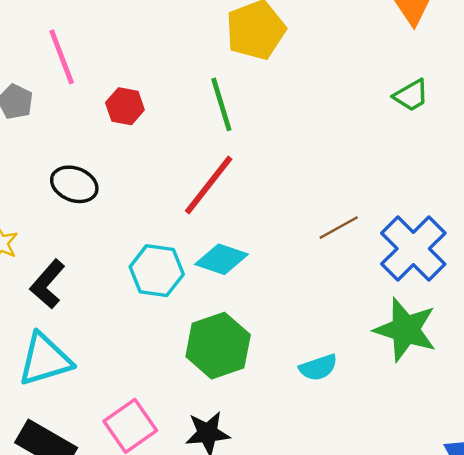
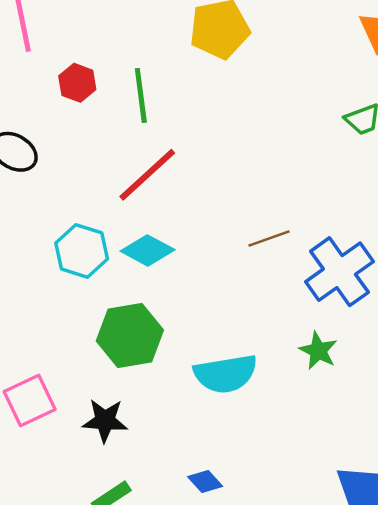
green line: (221, 104) -> (141, 95), moved
green star: (405, 330) -> (318, 351), size x0.6
cyan semicircle: (318, 367) -> (226, 374), size x1.6

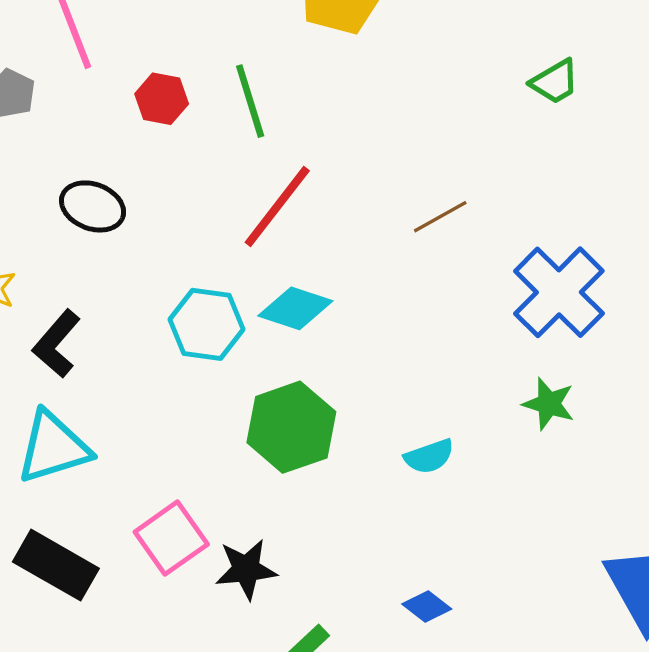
brown line: (269, 239) -> (440, 217), moved
cyan semicircle: (226, 374) -> (429, 456), size x0.6
black star: (105, 420) -> (246, 569), moved

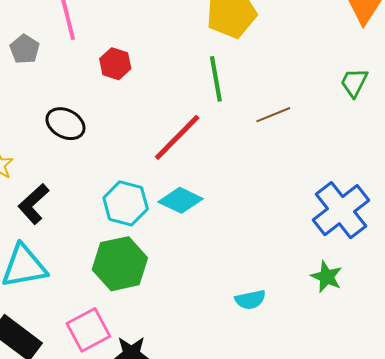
green trapezoid: (555, 82) -> (354, 83), turned 140
green line: (250, 101) -> (216, 79), moved
brown line: (440, 217) -> (273, 115), moved
green hexagon: (291, 427) -> (120, 264), moved

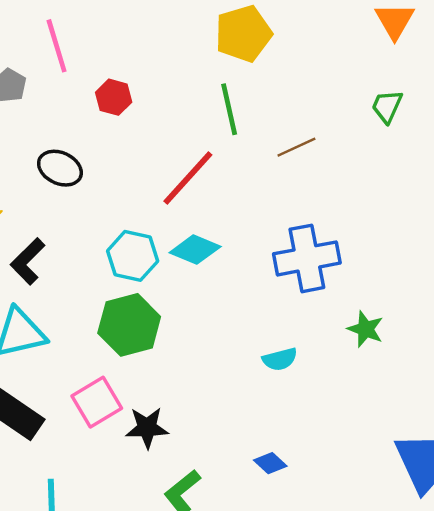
blue cross: (341, 210) -> (307, 258), moved, turned 30

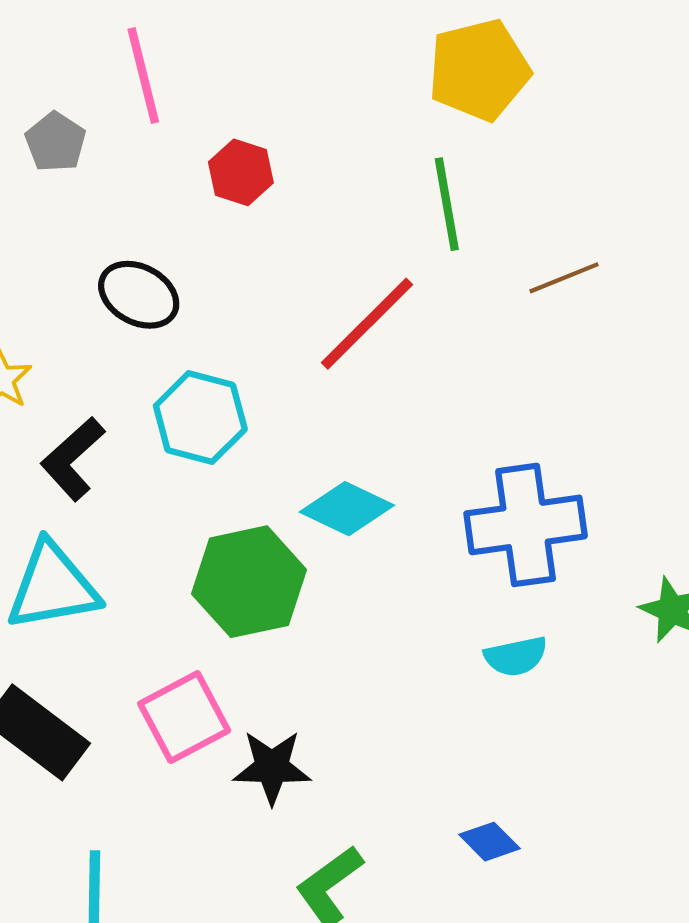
cyan diamond: (195, 250) -> (347, 509), moved
cyan hexagon: (133, 256) -> (200, 418), moved
blue cross: (307, 258) -> (526, 525), moved

